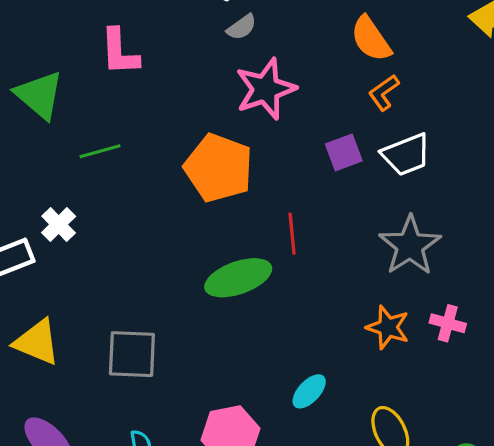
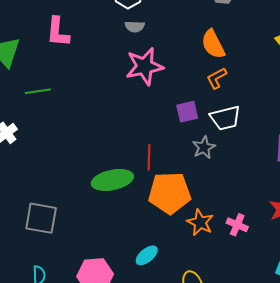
gray semicircle: (242, 27) -> (135, 27), turned 30
orange pentagon: (219, 168) -> (170, 193), moved, turned -30
gray star: (410, 246) -> (204, 147), moved, size x0.6

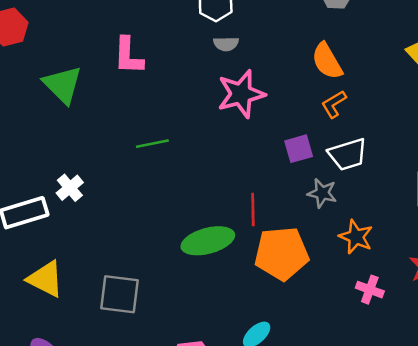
green line: (38, 91) -> (152, 144), moved
gray star: (204, 147) -> (322, 193), turned -30
orange star: (200, 222) -> (356, 237), moved

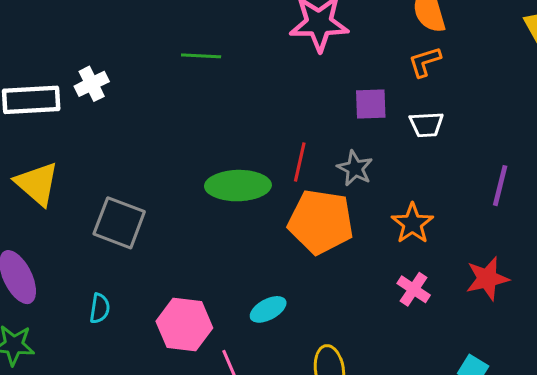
white trapezoid: (348, 154) -> (426, 124), size x0.7
gray star: (322, 193) -> (355, 168), moved

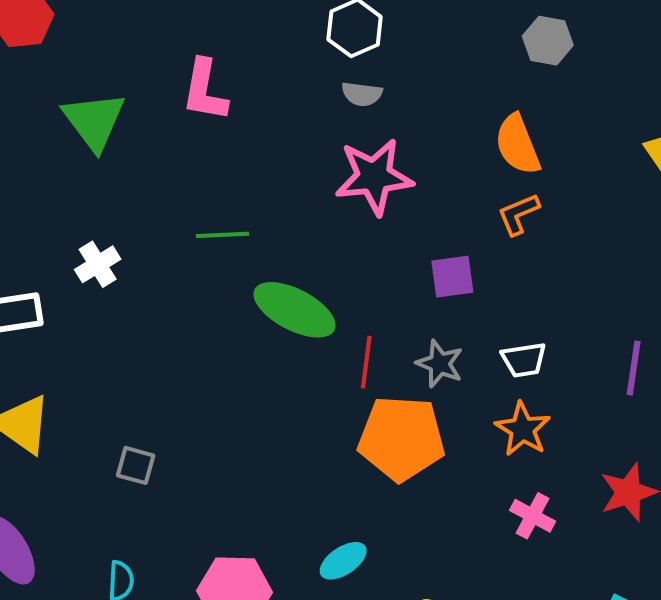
white cross: (92, 84) -> (98, 264), moved
white trapezoid: (426, 124) -> (524, 360), moved
green ellipse: (238, 186) -> (295, 310), moved, turned 34
gray square: (119, 223) -> (136, 465), size x0.6

